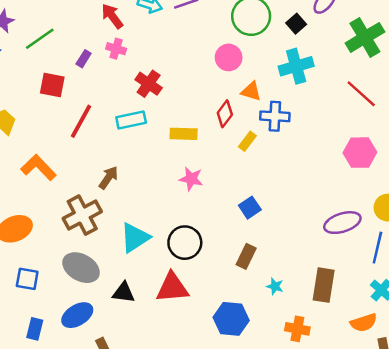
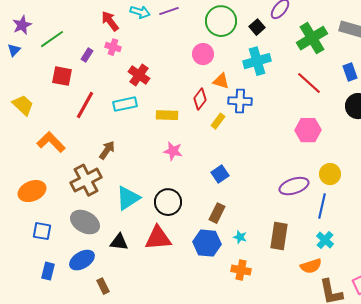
blue hexagon: (231, 319) -> (207, 243), moved
orange cross: (297, 329) -> (241, 270), moved

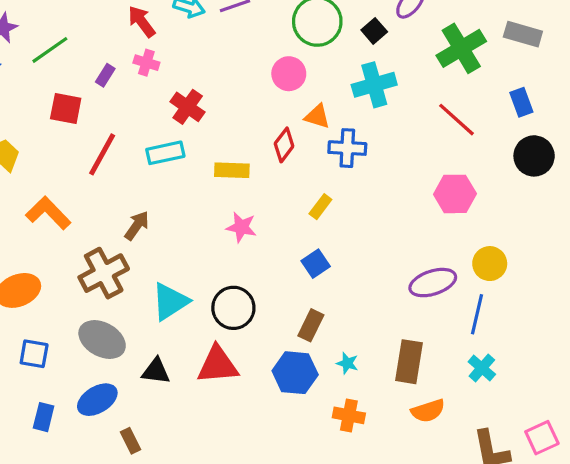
yellow rectangle: (218, 121) -> (320, 207), moved
orange semicircle: (311, 266) -> (428, 411), moved

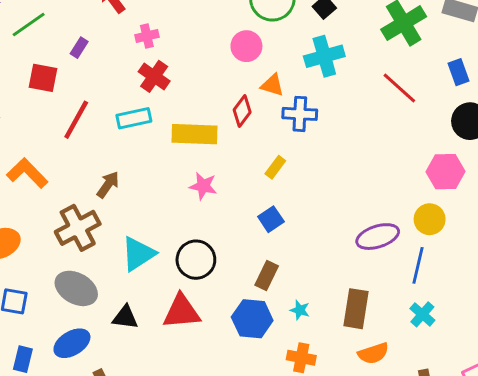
pink cross: (146, 63) -> (147, 36), moved, turned -30
yellow rectangle: (232, 170) -> (195, 134), size x1.4
pink hexagon: (455, 194) -> (445, 172), moved

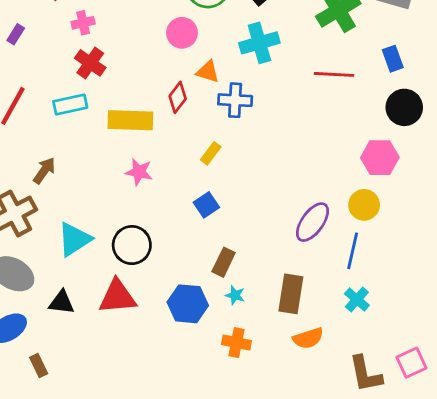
red line: (399, 88) -> (334, 74), turned -39
purple ellipse: (378, 237) -> (312, 222), turned -36
brown rectangle: (267, 275) -> (224, 262), moved

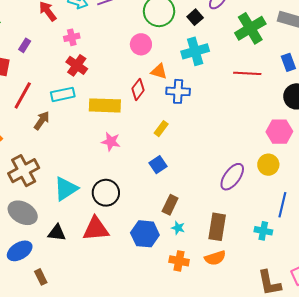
brown arrow: (44, 170) -> (42, 121), moved
blue line: (353, 251) -> (282, 205), moved
cyan cross: (357, 300) -> (263, 231), turned -30
orange semicircle: (308, 338) -> (215, 258), moved

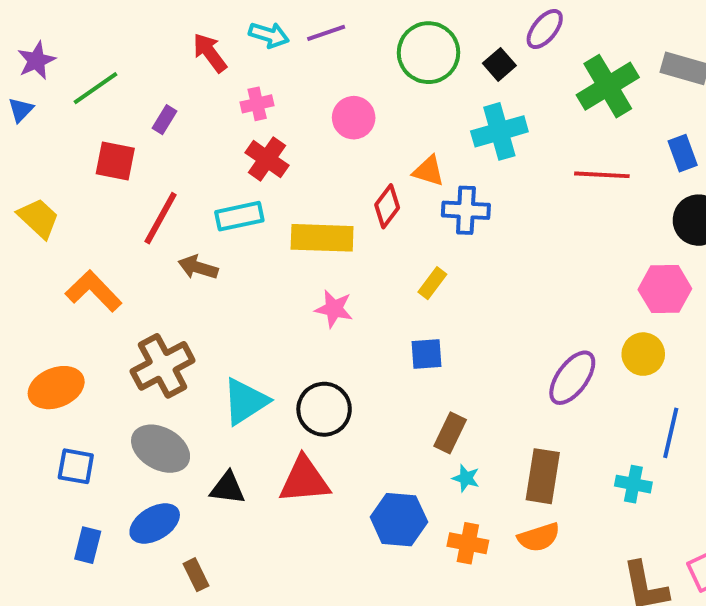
pink circle: (141, 44) -> (354, 118), moved
brown arrow: (42, 121) -> (198, 267), turned -108
blue square: (158, 165) -> (427, 354), turned 30
blue hexagon: (145, 234) -> (399, 520), moved

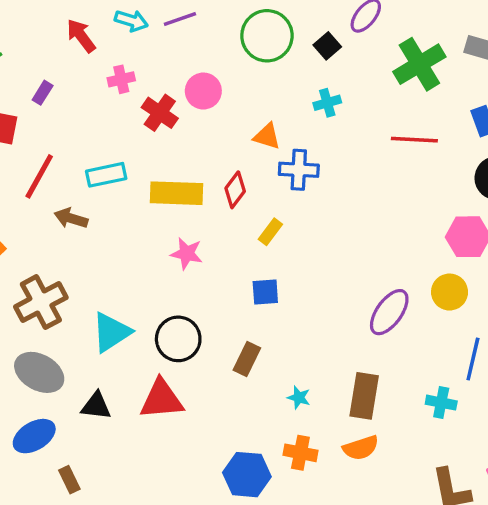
cyan cross: (499, 131) -> (327, 103), size x0.6
red cross: (267, 159) -> (160, 113), moved
red diamond: (387, 206) -> (235, 190), moved
brown rectangle: (450, 433) -> (247, 359), moved
blue hexagon: (399, 520) -> (247, 475), moved

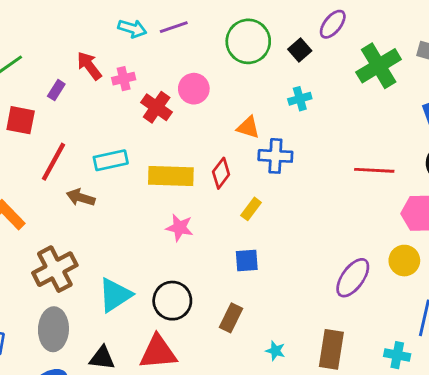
red arrow: (81, 36) -> (89, 66), moved
red line: (414, 140) -> (374, 170), moved
gray ellipse: (39, 372) -> (53, 329), turned 63

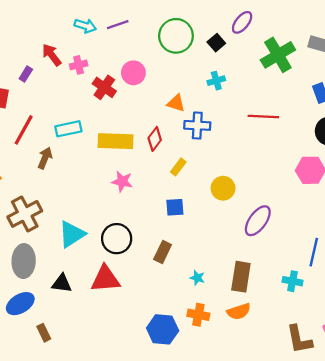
red line: (374, 170) -> (263, 117), moved
brown arrow: (81, 197) -> (45, 158), turned 95
yellow circle: (404, 261) -> (223, 188), moved

